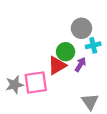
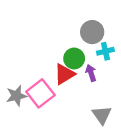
purple arrow: (80, 64) -> (91, 73), turned -48
pink square: (36, 83) -> (40, 93), turned -30

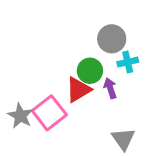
gray star: (16, 96) -> (20, 116), turned -30

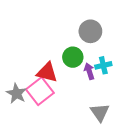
cyan cross: (128, 62) -> (103, 65), moved
red triangle: (78, 90) -> (47, 72), moved, turned 45

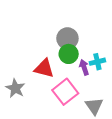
gray circle: (90, 31) -> (67, 38), moved
pink square: (40, 91) -> (65, 92), moved

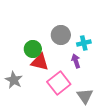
green circle: (69, 54) -> (33, 49), moved
cyan cross: (97, 62) -> (84, 43), moved

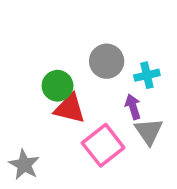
gray star: (14, 80) -> (24, 165), moved
gray triangle: (85, 96) -> (149, 131), moved

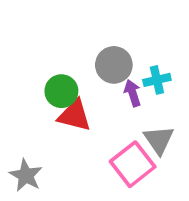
purple arrow: (133, 107) -> (133, 93), moved
pink square: (103, 145) -> (133, 164), moved

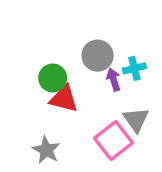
gray star: (26, 175) -> (46, 150), moved

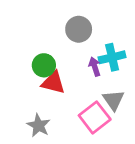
gray circle: (98, 56) -> (79, 29), moved
cyan cross: (134, 68) -> (112, 57), size x1.4

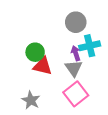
gray circle: (79, 29) -> (76, 22), moved
gray triangle: (113, 100) -> (74, 68), moved

